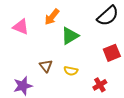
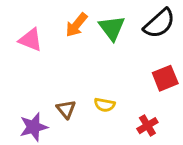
green triangle: (70, 36) -> (112, 28), moved, turned -36
brown triangle: (46, 66) -> (66, 109), moved

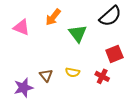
green triangle: (112, 28) -> (78, 33), moved
red cross: (147, 126) -> (102, 76), moved, turned -32

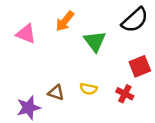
brown triangle: (46, 75) -> (56, 93), turned -32

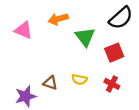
orange arrow: (65, 21) -> (58, 19), turned 36
red square: (140, 66) -> (114, 53), moved

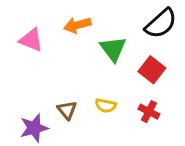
red square: (114, 53) -> (152, 70), turned -30
brown triangle: (50, 83) -> (67, 110), turned 32

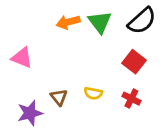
pink triangle: (31, 40) -> (22, 58), moved
green triangle: (113, 49) -> (100, 22), moved

